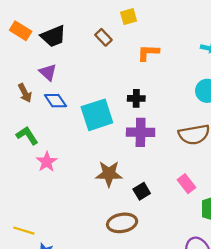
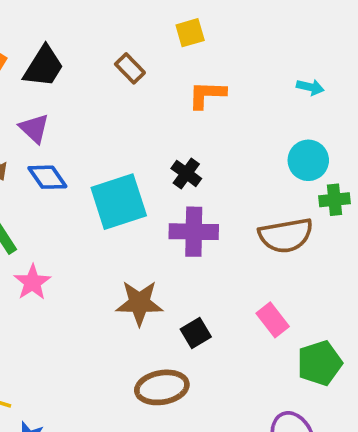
yellow square: (129, 17) -> (190, 33), moved
black trapezoid: (53, 36) -> (44, 66), turned -36
black cross: (136, 98) -> (186, 173), turned 35

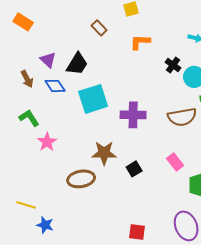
black trapezoid: (44, 66) -> (77, 64), moved
black cross: (186, 173) -> (173, 65), moved
brown ellipse: (162, 387) -> (81, 179), moved

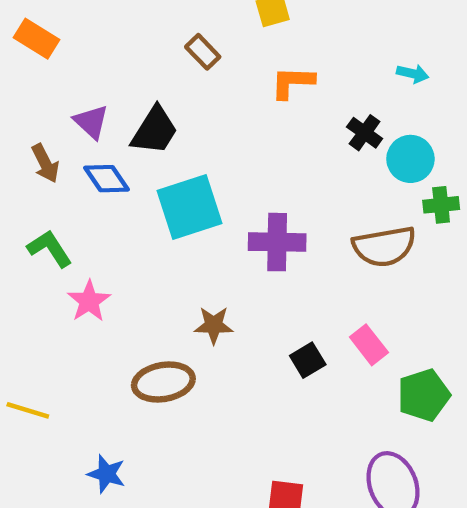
brown star: (104, 153) -> (214, 325), size x0.7
black square: (134, 169) -> (308, 360), moved
yellow line: (26, 205) -> (28, 410), moved
blue star: (45, 225) -> (107, 474), moved

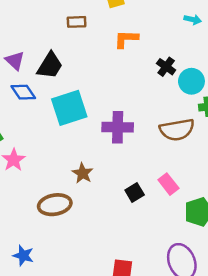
brown rectangle: (203, 52) -> (77, 22), turned -48
cyan arrow: (413, 74) -> (193, 20), moved
brown star: (214, 325) -> (83, 173), turned 30

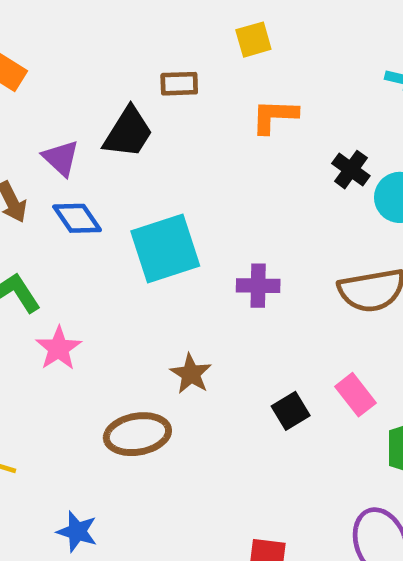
black trapezoid: (50, 66) -> (128, 132), moved
purple cross: (118, 127) -> (258, 286), size x0.7

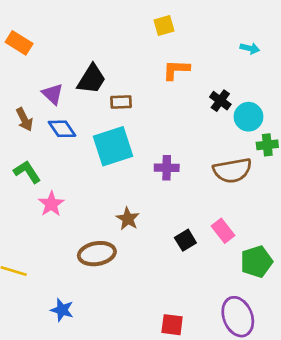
brown rectangle: (179, 84) -> (121, 102), moved

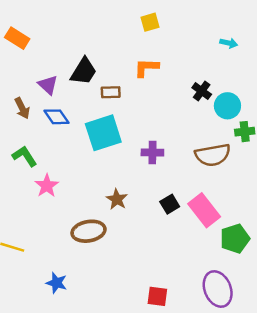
orange L-shape: (176, 70) -> (146, 68), moved
pink rectangle: (223, 231) -> (204, 210), size x1.5
black square: (185, 240) -> (170, 204), moved

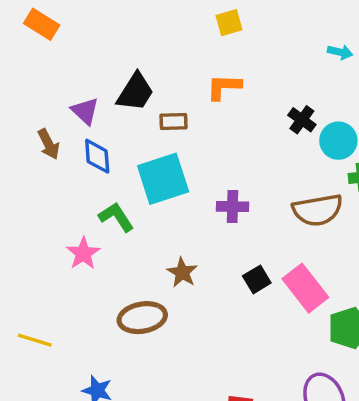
orange rectangle: (17, 38) -> (42, 24), moved
blue diamond: (57, 117) -> (97, 156), turned 30
green L-shape: (25, 156) -> (116, 217), moved

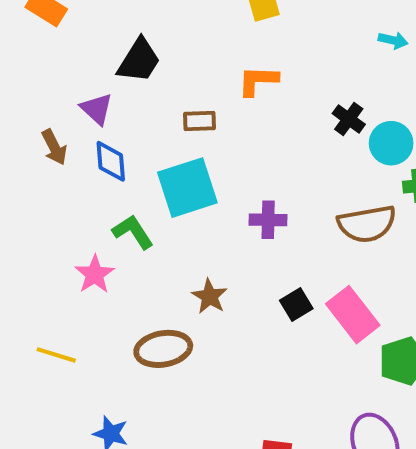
black trapezoid: (135, 92) -> (139, 61), moved
yellow line: (35, 340) -> (56, 355), moved

